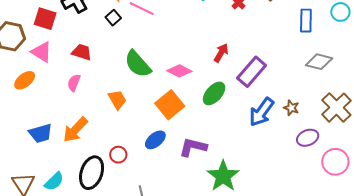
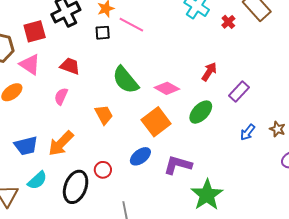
black square: (113, 18) -> (103, 33), turned 35
red square: (45, 19) -> (35, 31), turned -35
purple rectangle: (252, 72) -> (239, 92), size x0.7
blue arrow: (262, 112) -> (248, 132), size x0.6
cyan semicircle: (54, 181) -> (37, 180), moved

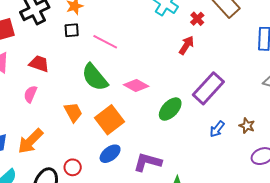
pink line: (131, 25) -> (105, 42), moved
red arrow: (209, 72) -> (186, 45), moved
purple rectangle: (239, 92) -> (208, 88), size x1.5
orange square: (156, 122) -> (110, 120), moved

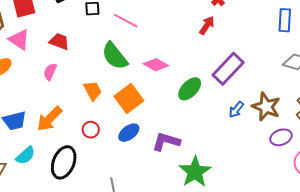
brown star: (247, 126) -> (266, 107), size x1.8
red circle: (73, 167) -> (91, 130), moved

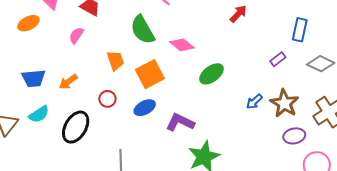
blue rectangle: (285, 20) -> (300, 30), moved
purple rectangle: (228, 69) -> (278, 59), moved, size x0.5
orange arrow: (49, 119) -> (68, 82), size x0.7

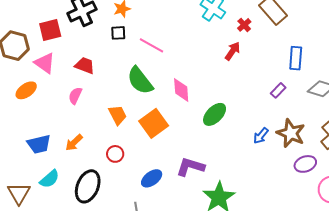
pink diamond: (182, 45) -> (181, 90), turned 55
blue ellipse: (145, 108) -> (152, 178), moved

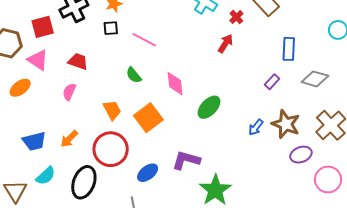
green semicircle: (140, 81) -> (134, 75), size x0.6
red circle: (115, 154) -> (111, 149), size x2.0

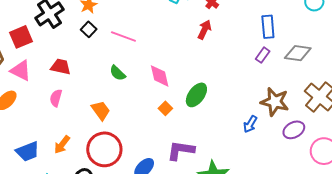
black square: (111, 28) -> (89, 29), turned -35
purple rectangle: (272, 82) -> (263, 55), moved
orange square: (148, 118) -> (165, 108), moved, size x0.5
blue arrow: (256, 127) -> (250, 124), moved

